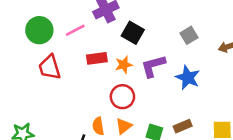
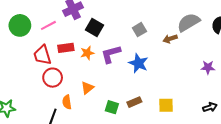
red trapezoid: (50, 67) -> (42, 55), moved
red circle: (122, 97) -> (53, 78), moved
orange triangle: (124, 126) -> (87, 88), moved

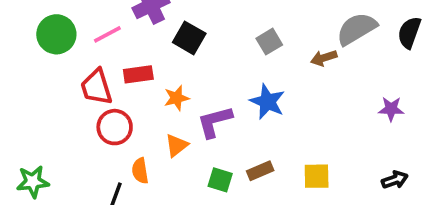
orange star: (87, 53) -> (176, 98), moved
purple L-shape: (111, 54) -> (215, 122), moved

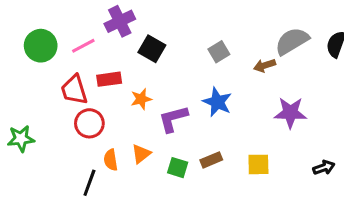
purple star: (391, 109) -> (290, 113), moved, size x1.5
orange triangle: (176, 145) -> (141, 154), moved
green star: (33, 182) -> (21, 139), moved

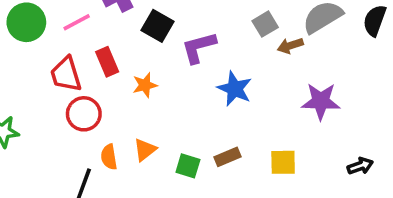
gray square: (219, 52) -> (265, 24), moved
red rectangle: (109, 79) -> (107, 62), turned 75
purple L-shape: (173, 119) -> (199, 47), moved

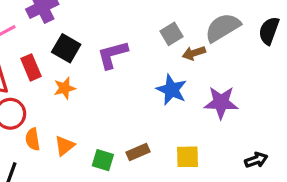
black square: (157, 26) -> (66, 48), moved
blue star: (235, 89) -> (172, 90), moved
orange semicircle: (109, 157) -> (33, 139), moved

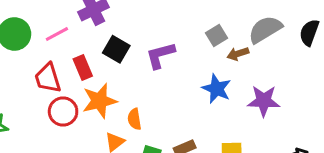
orange star: (65, 88) -> (100, 101), moved, size x1.6
orange semicircle: (33, 139) -> (134, 119), moved

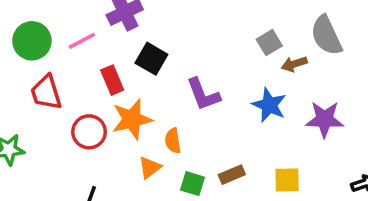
gray semicircle: (265, 29) -> (326, 35), turned -84
purple L-shape: (160, 55) -> (203, 94), moved, turned -96
red trapezoid: (48, 78) -> (46, 93), moved

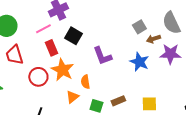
pink line: (82, 41) -> (43, 29), moved
orange star: (132, 119) -> (62, 70), turned -30
purple star: (325, 119) -> (170, 54), moved

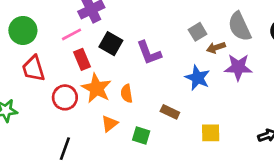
purple L-shape: (102, 56) -> (149, 53), moved
orange semicircle: (85, 82) -> (127, 94), moved
brown rectangle: (118, 101) -> (170, 112), moved, turned 48

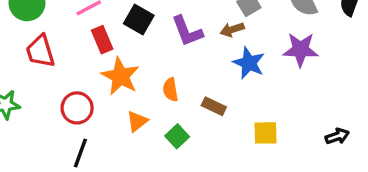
brown arrow: (216, 48) -> (232, 30), moved
orange semicircle: (127, 94) -> (170, 90), moved
red circle: (65, 97) -> (77, 108), moved
green square: (141, 136) -> (177, 136), turned 30

